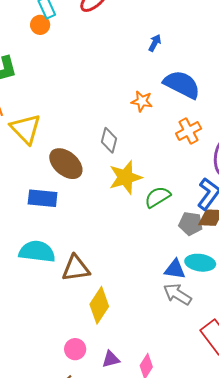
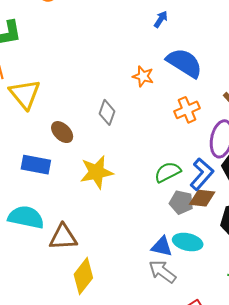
brown ellipse: (66, 164) -> (62, 132), size x0.7
yellow star: (125, 177) -> (96, 172), moved
green semicircle: (158, 197) -> (168, 172), moved

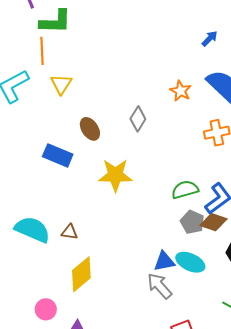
yellow triangle: (25, 94) -> (61, 84), size x0.7
cyan semicircle: (26, 217) -> (32, 229), moved
brown triangle: (63, 237) -> (69, 232), size x0.6
blue triangle: (162, 247) -> (164, 261), turned -35

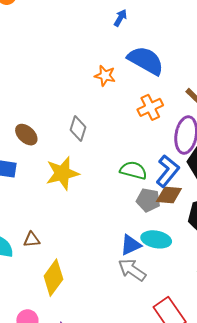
gray diamond: (138, 119) -> (78, 129), moved
green semicircle: (185, 190) -> (133, 170), turned 44

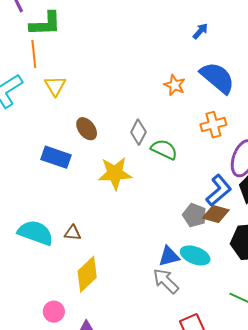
green semicircle: (133, 170) -> (164, 149), moved

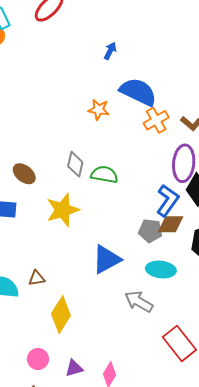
orange cross: (213, 125) -> (156, 120), moved
blue triangle: (169, 256) -> (106, 259), moved, size x1.4

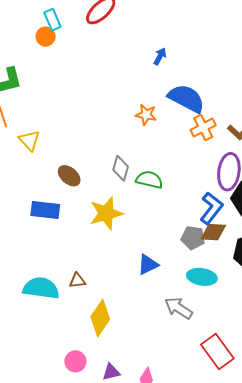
blue triangle: (106, 259) -> (148, 265), size x0.7

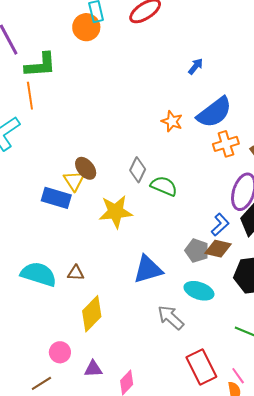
orange circle: (46, 37) -> (86, 27), size x1.4
blue semicircle: (186, 98) -> (214, 112), turned 105
yellow triangle: (29, 140) -> (74, 181), moved
blue L-shape: (211, 208) -> (220, 225), size x0.7
blue triangle: (148, 265) -> (148, 269), size x1.4

